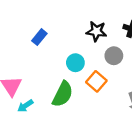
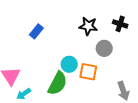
cyan circle: (75, 63) -> (69, 64), moved
orange square: (96, 81) -> (88, 72), turned -30

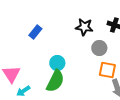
cyan circle: (69, 64) -> (57, 63), moved
orange square: (88, 72) -> (107, 70), moved

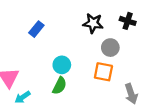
orange square: (107, 70) -> (103, 72), moved
green semicircle: (55, 81) -> (59, 86), size x0.7

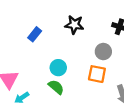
black star: (93, 23) -> (74, 25), moved
green semicircle: (59, 86) -> (56, 87), turned -77

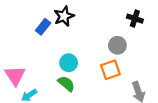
black star: (74, 25) -> (64, 16), moved, turned -30
orange square: (97, 74) -> (110, 70), turned -30

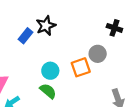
orange square: (110, 70) -> (81, 67), moved

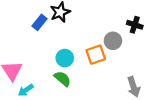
black cross: (114, 28) -> (135, 25), moved

